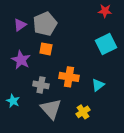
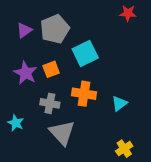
cyan square: (106, 44) -> (85, 53), moved
orange square: (46, 49) -> (51, 69), moved, turned -32
yellow cross: (83, 112) -> (124, 149), moved

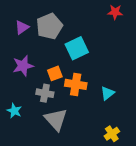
orange square: (51, 69) -> (55, 73), moved
purple star: (25, 73) -> (23, 66), turned 30

